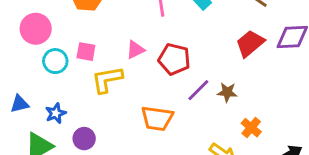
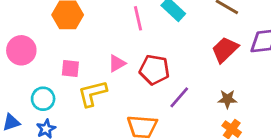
cyan circle: (55, 61) -> (43, 99), moved
brown star: (227, 92) -> (227, 99), moved

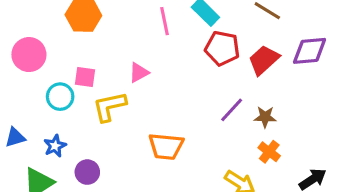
red pentagon: (154, 70) -> (222, 48), moved
purple line: (179, 97) -> (232, 110), moved
cyan circle: (43, 99) -> (60, 97), moved

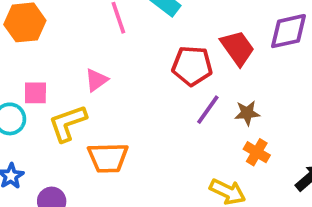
red pentagon: (222, 48) -> (192, 66), moved
red trapezoid: (264, 60) -> (237, 48), turned 104
orange trapezoid: (166, 146) -> (108, 158), moved

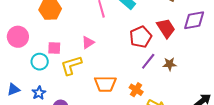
red pentagon: (192, 66) -> (141, 37), turned -30
orange cross: (257, 152) -> (136, 90), moved
orange trapezoid: (108, 158) -> (105, 84), moved

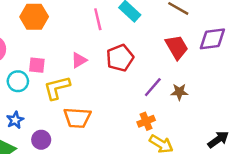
red pentagon: (141, 37) -> (120, 58), moved
orange trapezoid: (105, 84) -> (77, 118), moved
orange cross: (136, 90) -> (146, 121), moved, turned 32

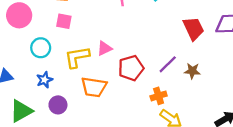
red pentagon: (120, 58) -> (131, 68), moved
pink triangle: (79, 60) -> (104, 48), moved
pink square: (37, 65) -> (64, 21), moved
blue star: (15, 120) -> (44, 80), moved

